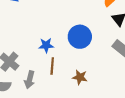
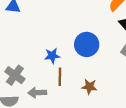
gray arrow: (30, 80) -> (37, 93), turned 77

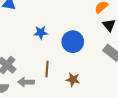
blue star: (52, 56) -> (41, 32), moved

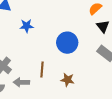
blue star: (41, 32) -> (27, 26), moved

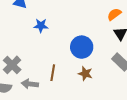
brown star: (67, 80) -> (85, 74), moved

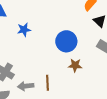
brown line: (53, 73) -> (47, 83), moved

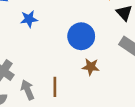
gray arrow: (26, 86) -> (28, 90), turned 70

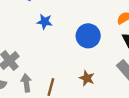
blue circle: (81, 36) -> (88, 36), moved

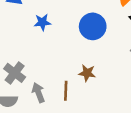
brown star: (87, 78) -> (87, 73), moved

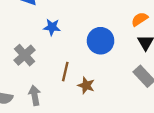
gray cross: (15, 73) -> (25, 55), moved
brown line: (66, 91) -> (65, 72), moved

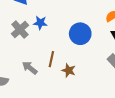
gray cross: (25, 55) -> (20, 30), moved
gray arrow: (35, 95) -> (30, 68), moved, turned -42

